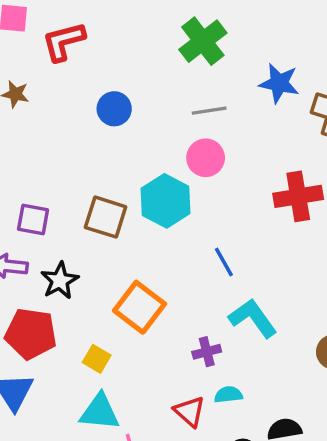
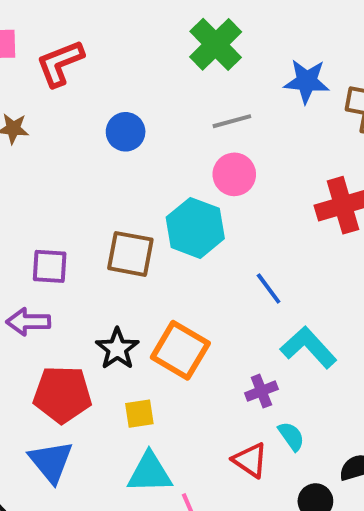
black star: (60, 281) -> (117, 349), moved
yellow square: (97, 359) -> (139, 414), turned -32
cyan semicircle: (228, 395) -> (291, 436), turned 68

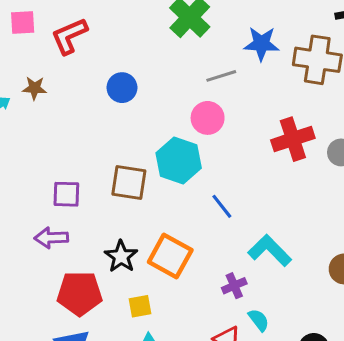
gray line: (232, 121) -> (221, 76), moved
blue line: (269, 288) -> (222, 206), moved

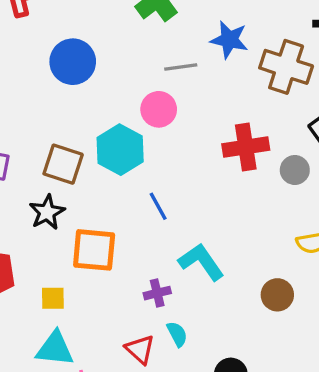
blue circle: (122, 88) -> (73, 62), size x1.4
black star: (121, 256) -> (47, 212), moved
orange square: (170, 256) -> (94, 250), turned -33

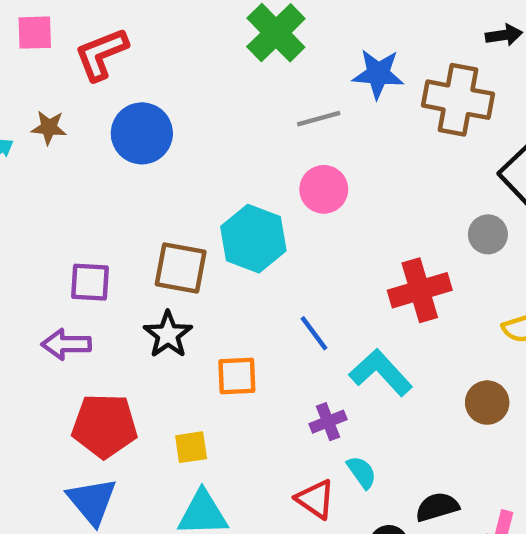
blue circle: (73, 62) -> (142, 133), moved
pink circle: (159, 109) -> (324, 189), moved
red cross: (246, 147) -> (420, 290), moved
blue line: (158, 206) -> (314, 333), moved
orange square: (94, 250) -> (237, 376), size x0.7

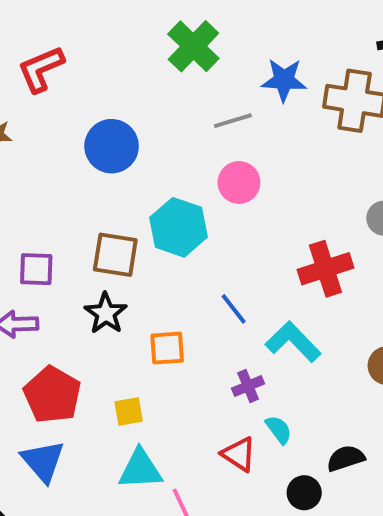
blue circle: (142, 133) -> (112, 146), moved
red pentagon: (105, 426) -> (52, 395), turned 30

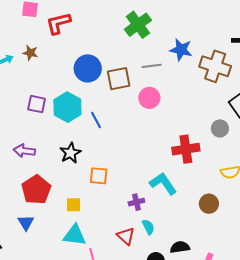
cyan hexagon: (178, 227) -> (67, 107), moved
brown square: (115, 255) -> (119, 79), moved, turned -30
purple square: (36, 269) -> (37, 104), moved
blue line: (234, 309) -> (96, 120), moved
blue triangle: (43, 461) -> (26, 223), size x0.7

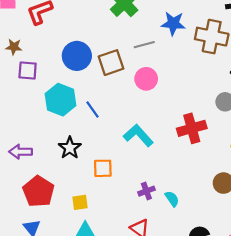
purple square: (37, 104) -> (28, 71), moved
cyan L-shape: (163, 183) -> (138, 135), moved
cyan semicircle: (148, 227) -> (172, 199), moved

